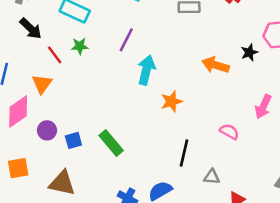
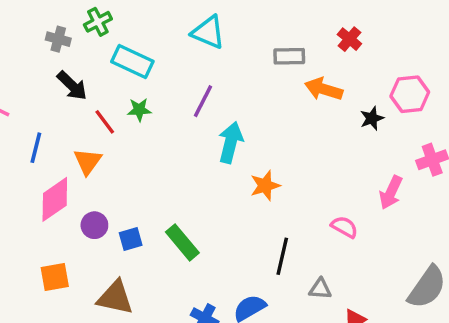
orange arrow: (215, 65) -> (324, 89), moved

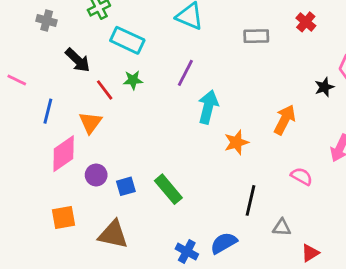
gray cross: (58, 39) -> (47, 21), moved
orange arrow: (324, 89) -> (285, 120), moved, turned 100

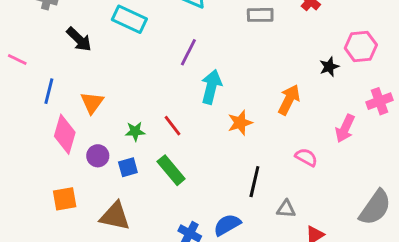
green star: (133, 80) -> (135, 131), moved
red line: (105, 90) -> (173, 126), moved
pink diamond: (64, 154) -> (65, 134), turned -39

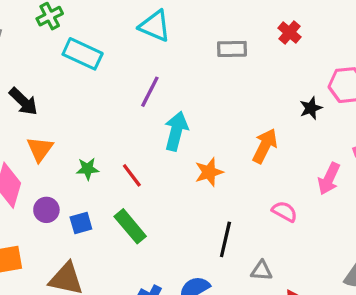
black arrow: (79, 39) -> (23, 101), moved
green star: (135, 131) -> (87, 169), moved

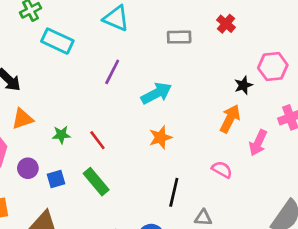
cyan arrow: (176, 131) -> (156, 93), moved, turned 48
orange arrow: (265, 146) -> (230, 119), moved
orange triangle: (40, 149) -> (23, 119), turned 35

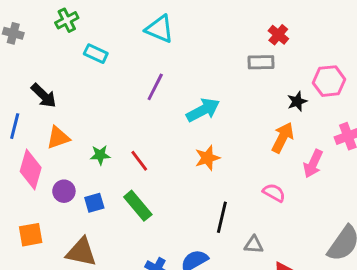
gray rectangle: (179, 37) -> (261, 62), moved
cyan rectangle: (57, 41) -> (96, 54), size x0.7

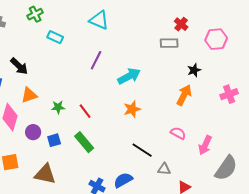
pink hexagon: (329, 81) -> (216, 39), moved
pink arrow: (313, 164) -> (205, 145), moved
black line: (222, 217) -> (142, 150), turned -70

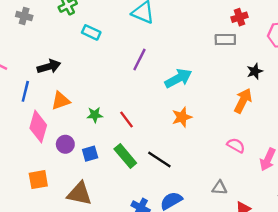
red cross: (181, 24) -> (239, 17), turned 32
black arrow: (19, 66) -> (49, 67), turned -60
black line: (142, 150) -> (159, 160), moved

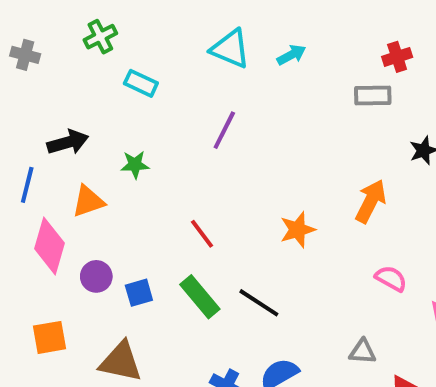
cyan arrow: (178, 78) -> (291, 55), moved, size x0.6
orange arrow: (243, 101) -> (371, 201), moved
green star: (95, 115) -> (135, 165), moved

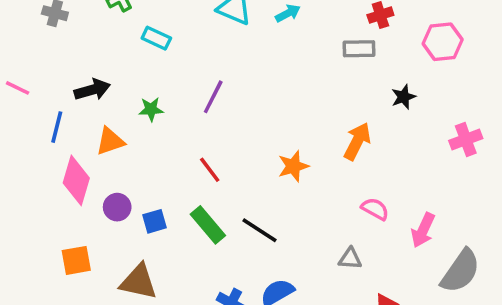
purple line: (224, 130) -> (213, 97), moved
gray triangle: (363, 352) -> (350, 259), moved

